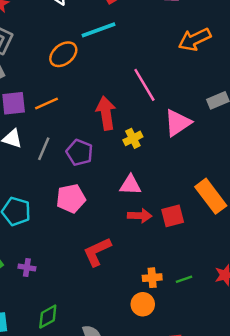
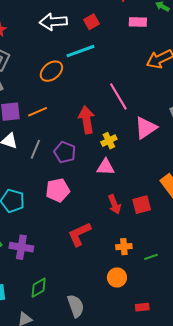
pink triangle: (130, 185) -> (106, 167), moved
red arrow: (140, 216) -> (114, 204), turned 66
purple cross: (27, 268) -> (21, 247), size x1.6
orange cross: (152, 278) -> (124, 247), moved

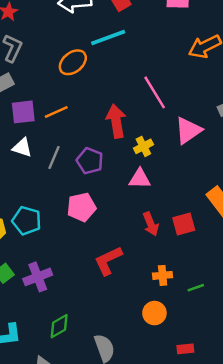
purple cross: (21, 247) -> (38, 277), turned -30

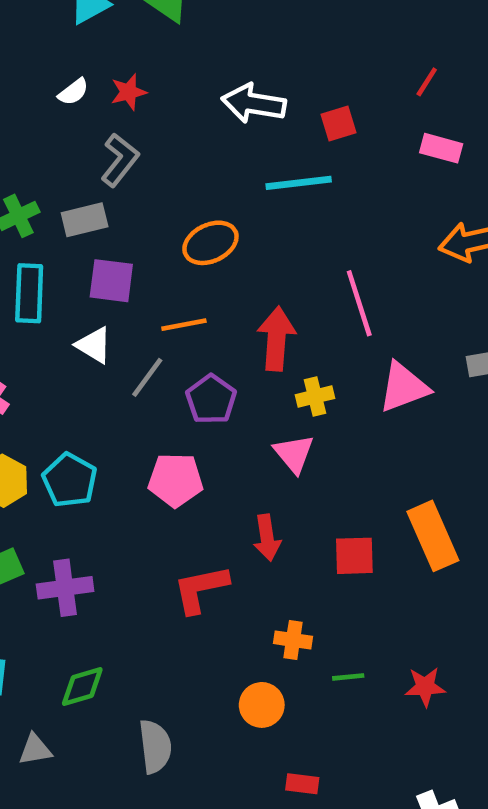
orange ellipse: (73, 62) -> (210, 243), moved
orange line: (56, 112) -> (184, 325), moved
pink triangle: (140, 179) -> (294, 454), turned 35
red arrow: (151, 224) -> (267, 538), moved

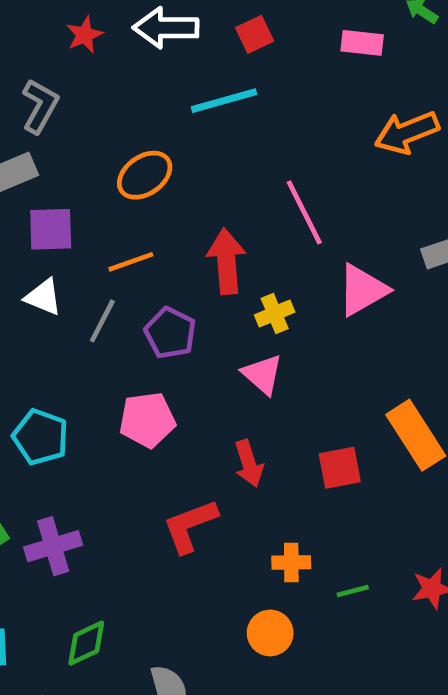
red star: (129, 92) -> (85, 35), moved

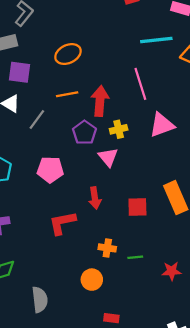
cyan line: (224, 101) -> (156, 40), moved
orange line: (131, 262) -> (67, 94), moved
purple pentagon: (170, 333) -> (84, 133), moved
green line: (353, 591) -> (135, 257), moved

